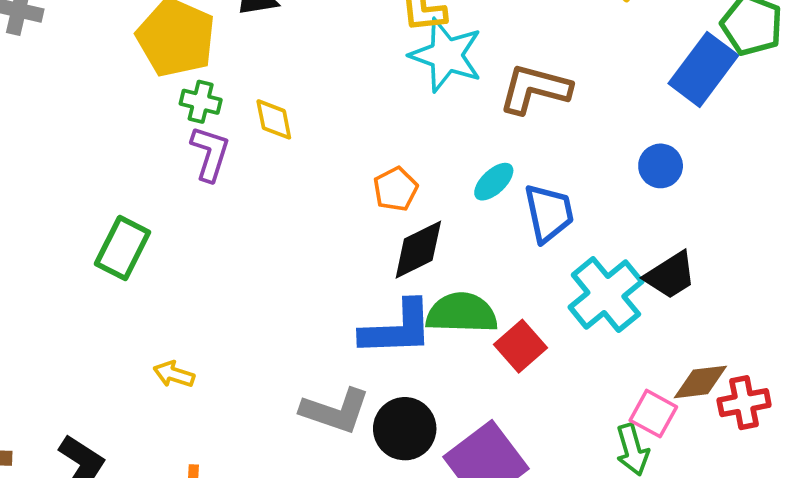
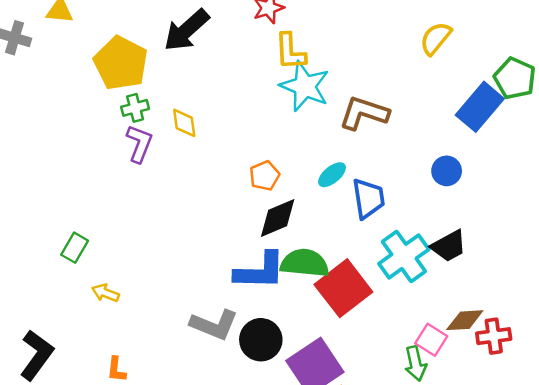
green cross: (201, 102) -> (135, 108), turned -32
green rectangle: (123, 248) -> (75, 248), moved, size x0.7
red square: (521, 346) -> (343, 288), size x1.6

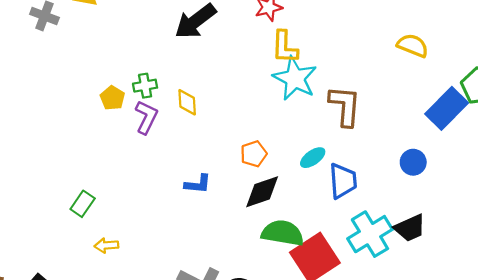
yellow semicircle: (436, 38) -> (413, 46), turned 68
yellow pentagon: (121, 63) -> (112, 98), moved, size x0.5
brown L-shape: (364, 113) -> (345, 106), turned 72
blue L-shape: (260, 271) -> (198, 184), moved, size x0.6
yellow arrow: (105, 293) -> (106, 245), turned -30

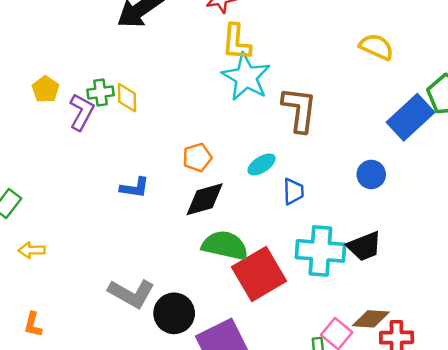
green cross: (145, 86) -> (101, 93), moved
blue trapezoid: (343, 181) -> (293, 191), size x0.7
cyan cross: (370, 234) -> (320, 251), turned 33

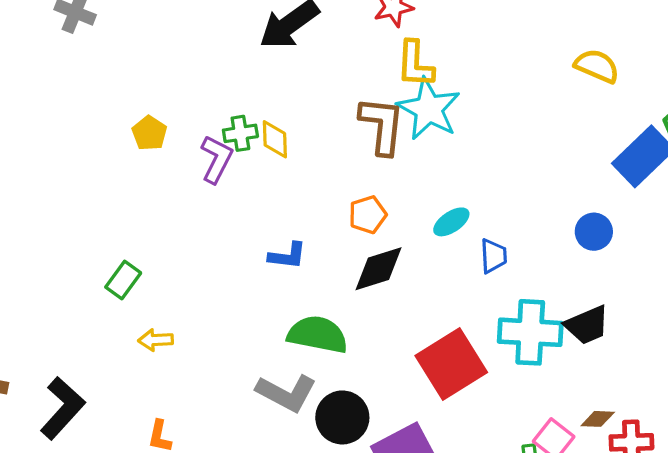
yellow pentagon: (45, 89) -> (149, 133), moved
brown L-shape: (299, 110) -> (382, 125), moved
green semicircle: (225, 245) -> (318, 335), moved
brown diamond: (371, 319) -> (598, 419), size x0.7

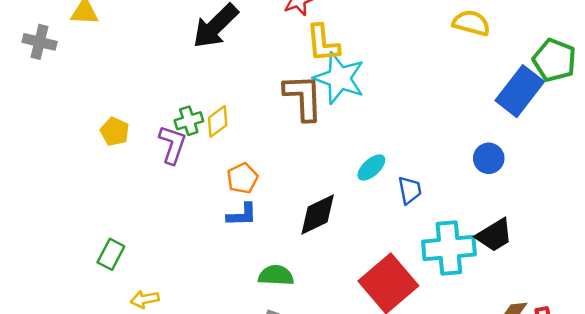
yellow diamond: (275, 139) -> (218, 121), turned 64
orange pentagon: (368, 215) -> (242, 178), moved
green semicircle: (318, 335) -> (276, 275), size x0.7

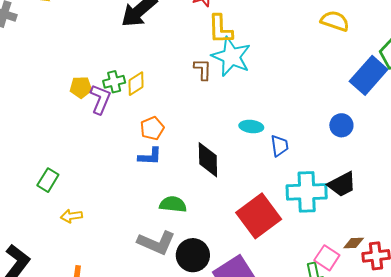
brown L-shape: (303, 97) -> (203, 69), size x0.6
yellow pentagon: (115, 132) -> (81, 87), moved, turned -30
cyan ellipse: (371, 168) -> (251, 127), turned 45
black diamond: (318, 214) -> (208, 160), turned -69

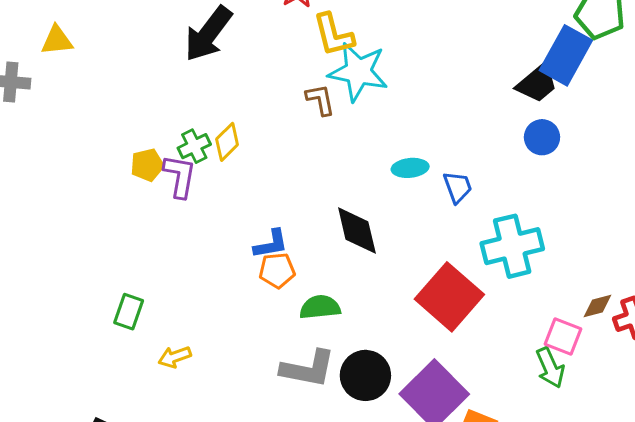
orange pentagon: (152, 128) -> (277, 270), moved, turned 30
black trapezoid: (342, 184) -> (537, 83), moved

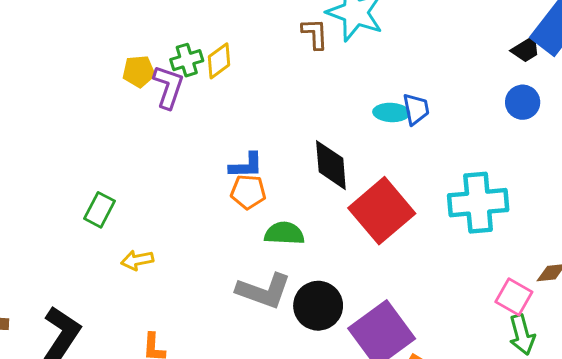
black trapezoid: (537, 83) -> (526, 49), size x0.7
blue trapezoid: (458, 187) -> (416, 109), moved
red square: (449, 297) -> (382, 211), moved
green arrow: (550, 368) -> (522, 335), moved

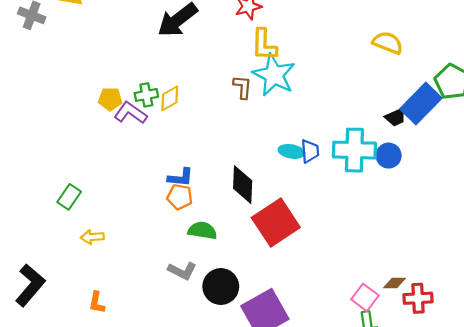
purple L-shape: (168, 87) -> (130, 113), turned -80
cyan cross: (478, 203) -> (354, 150), moved
gray L-shape: (264, 291) -> (182, 271), size x0.7

